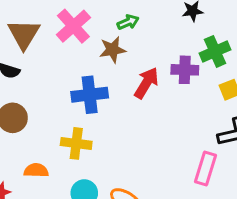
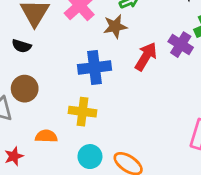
purple cross: (185, 70) -> (181, 45), turned 30

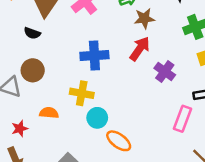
brown star: (115, 26) -> (144, 18), moved
purple cross: (181, 45) -> (165, 72), moved
cyan circle: (90, 157) -> (97, 118), moved

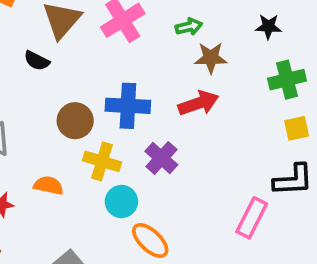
red arrow: (140, 49) -> (198, 103), turned 30
brown circle: (33, 70) -> (75, 121), moved
purple cross: (165, 72) -> (161, 158), moved

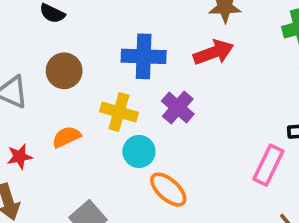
brown circle: (75, 121) -> (64, 71), moved
orange semicircle: (49, 185) -> (66, 137), turned -36

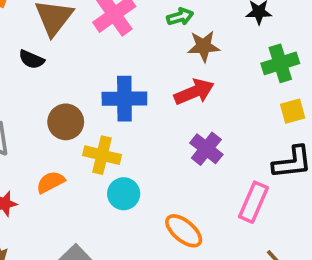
brown circle: (64, 71) -> (66, 122), moved
purple cross: (178, 108) -> (206, 149), moved
orange ellipse: (168, 190) -> (184, 231), moved

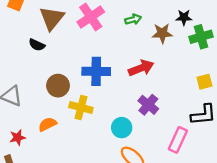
brown star: (204, 46) -> (162, 33), moved
green cross: (280, 63) -> (201, 37), moved
cyan circle: (124, 194) -> (122, 128), moved

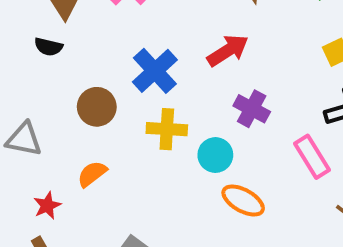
blue cross: (96, 71) -> (155, 71), turned -32
yellow cross: (81, 108) -> (167, 129), moved
pink rectangle: (178, 140) -> (312, 157), turned -45

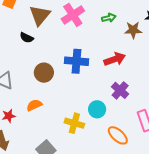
blue cross: (155, 71) -> (76, 61), turned 35
yellow cross: (167, 129) -> (74, 123), moved
orange ellipse: (243, 201) -> (118, 135), moved

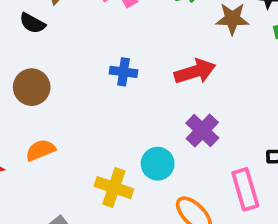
blue cross: (76, 61) -> (123, 72), size x0.6
brown circle: (44, 73) -> (32, 87), moved

